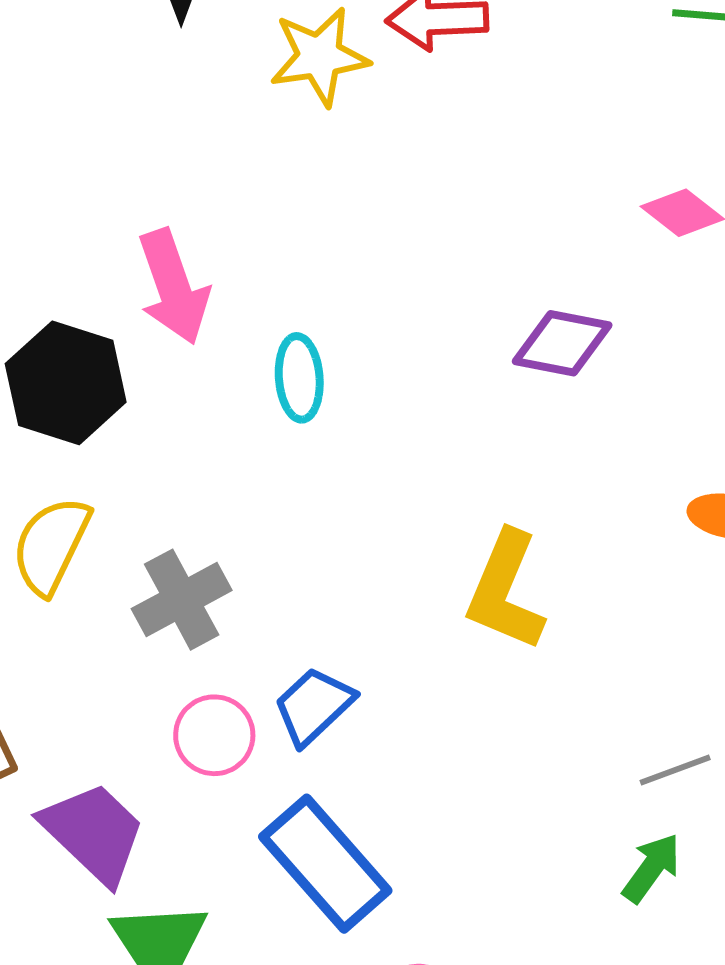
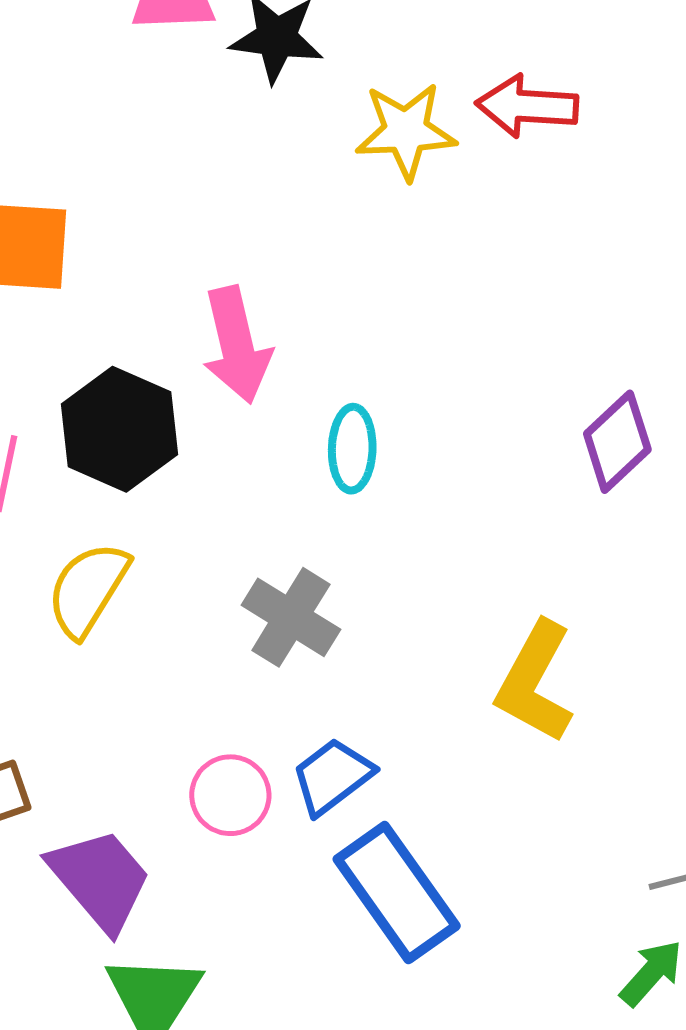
purple diamond: (562, 343) -> (617, 442), turned -60
gray cross: (182, 600) -> (291, 617), moved, turned -36
blue rectangle: (325, 864) -> (397, 892), moved

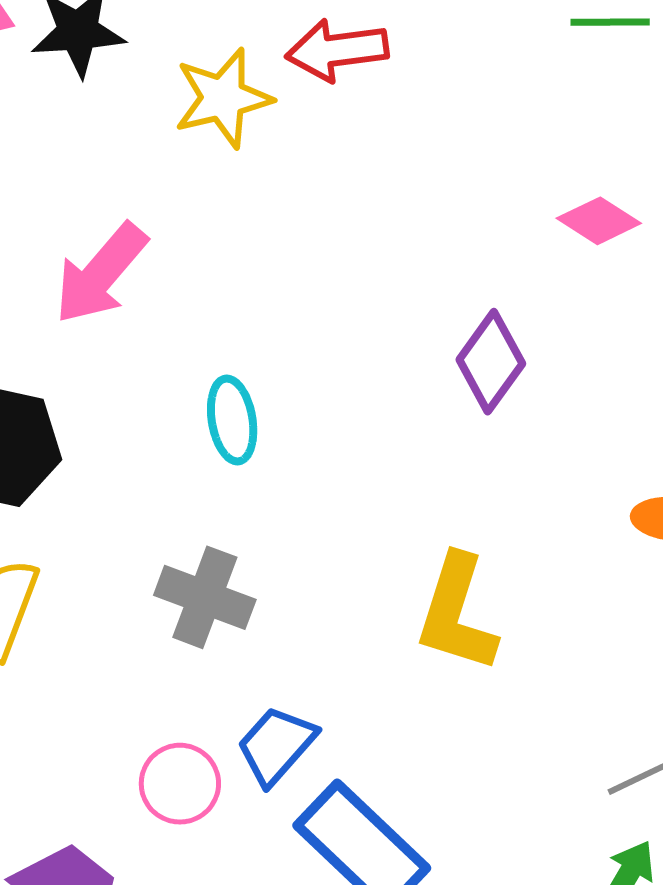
pink arrow: (237, 345) -> (101, 274), moved, turned 65

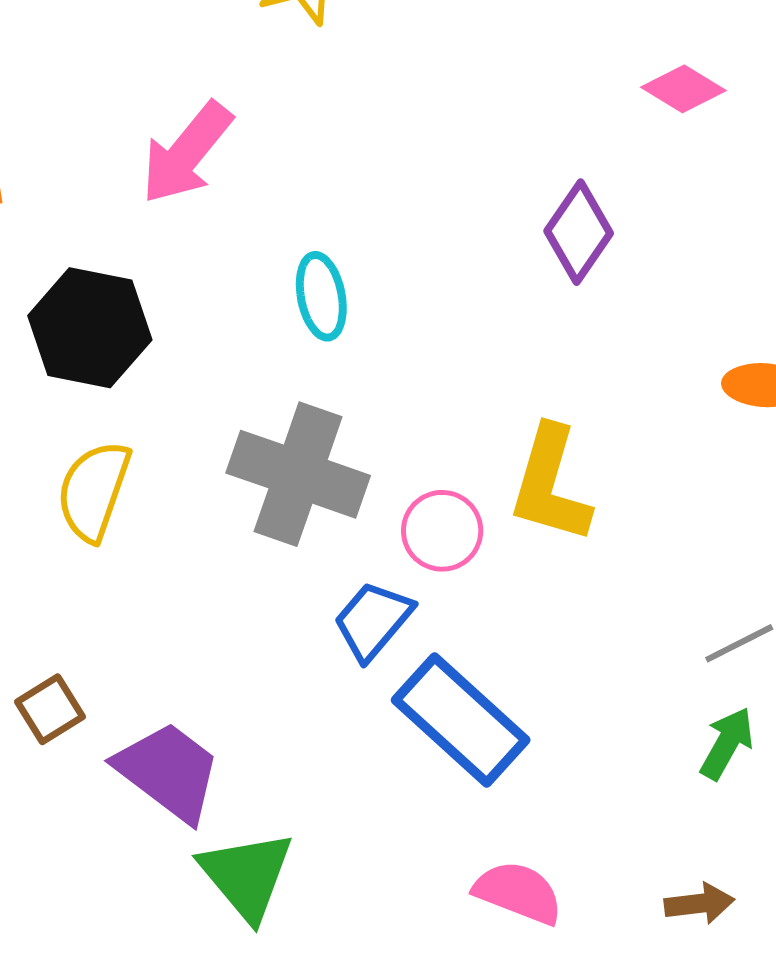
gray cross: (205, 597) -> (298, 474), size x1.4
pink circle: (180, 784) -> (442, 531), moved

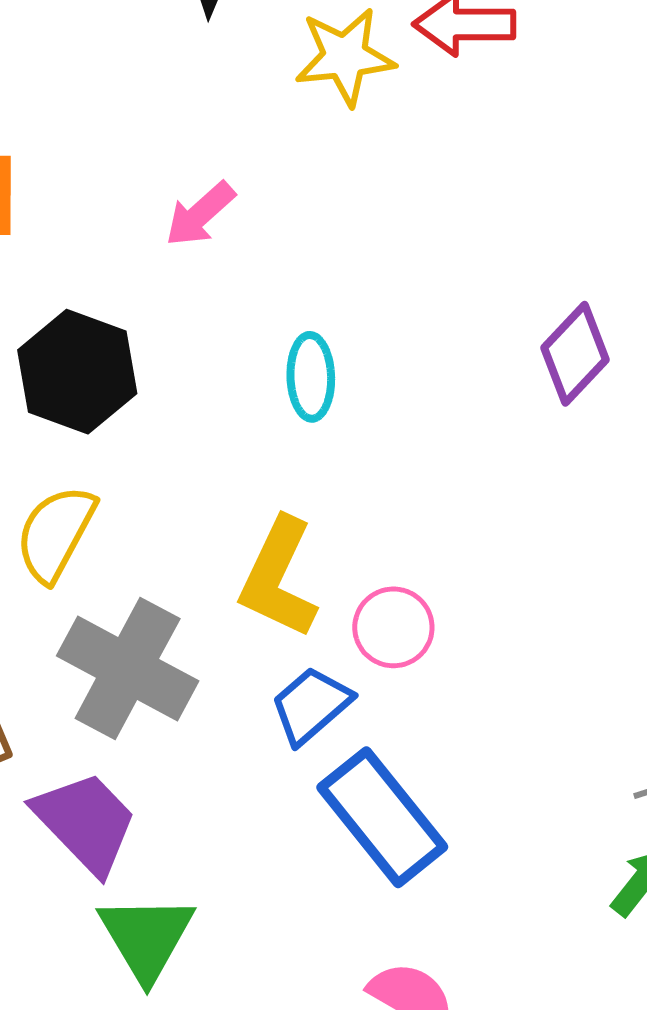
pink arrow: (186, 153) -> (200, 214), size x0.7
gray cross: (298, 474) -> (128, 668), moved
yellow L-shape: (550, 485) -> (278, 578), moved

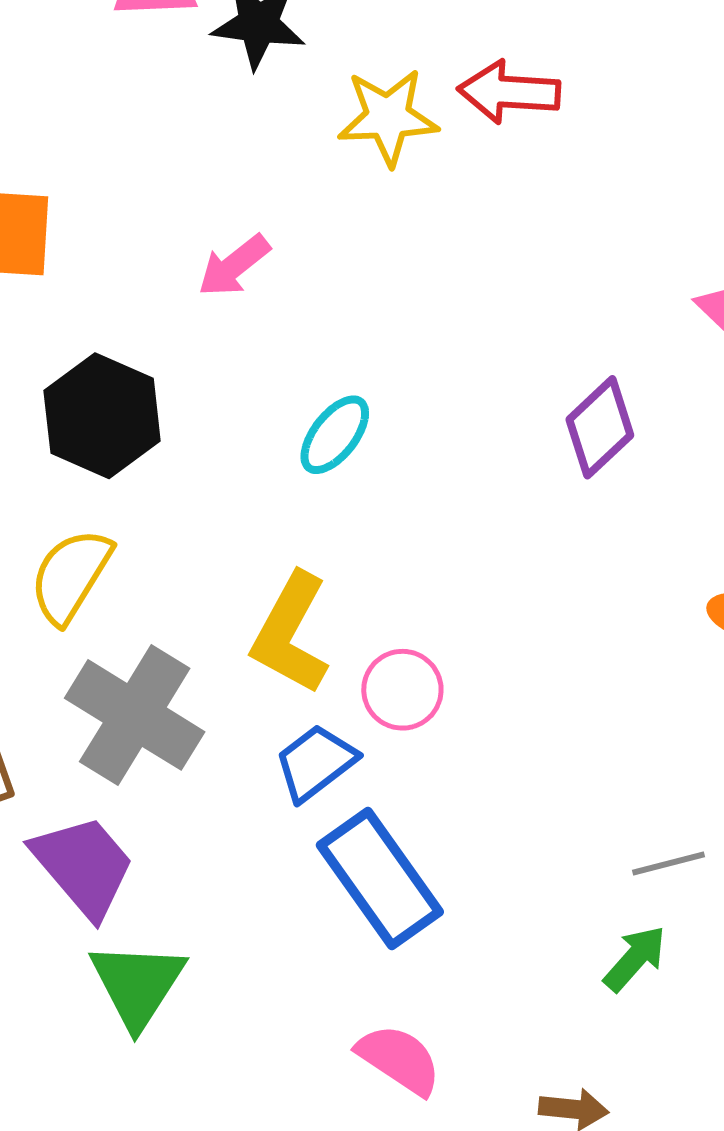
cyan ellipse: (311, 377) -> (335, 435), turned 36

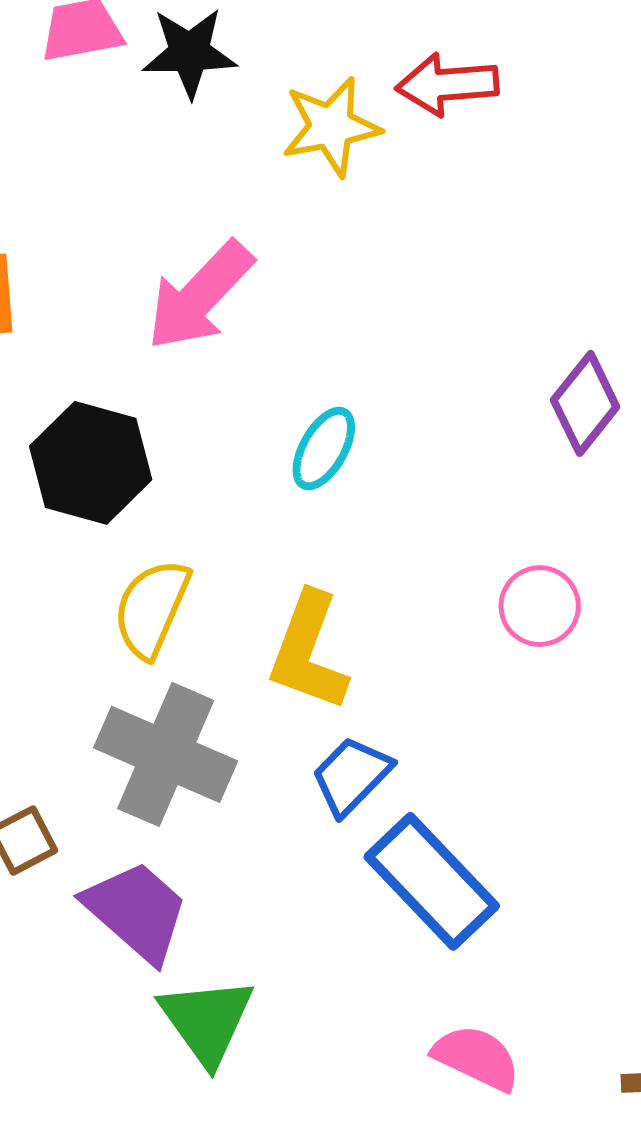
pink arrow: (234, 266) -> (200, 296), size x1.6
yellow semicircle: (71, 576) -> (152, 608), moved
pink circle: (402, 690) -> (540, 606), moved

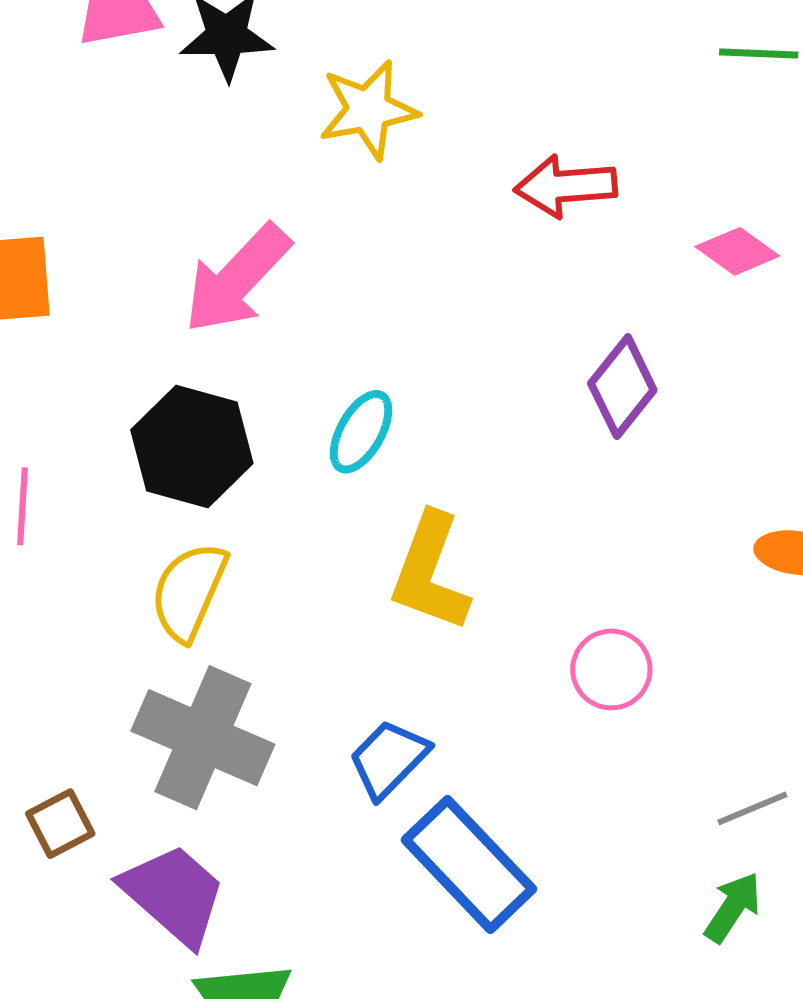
red arrow: (447, 84) -> (566, 186), moved
black hexagon: (91, 463) -> (192, 447), moved
pink circle: (540, 606) -> (611, 669), moved
yellow L-shape: (308, 651) -> (430, 572), moved

